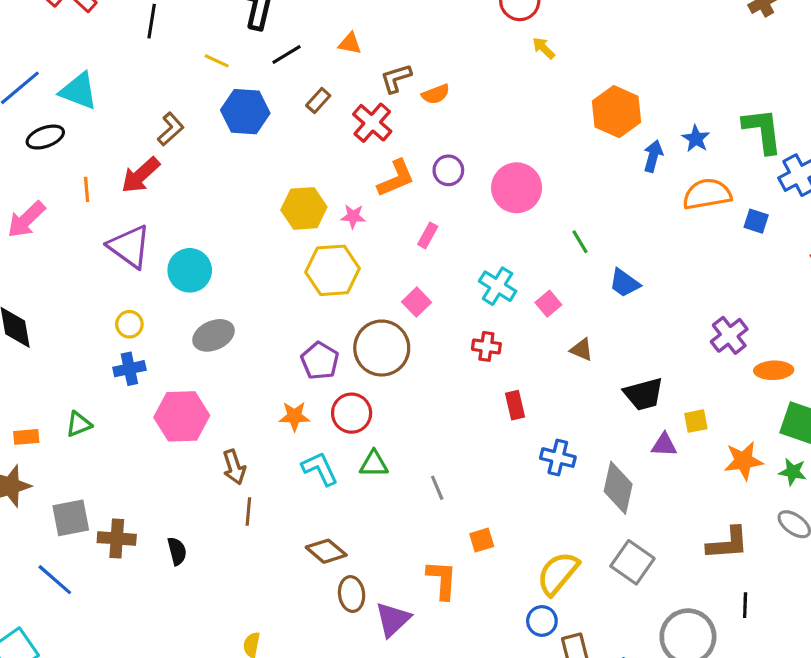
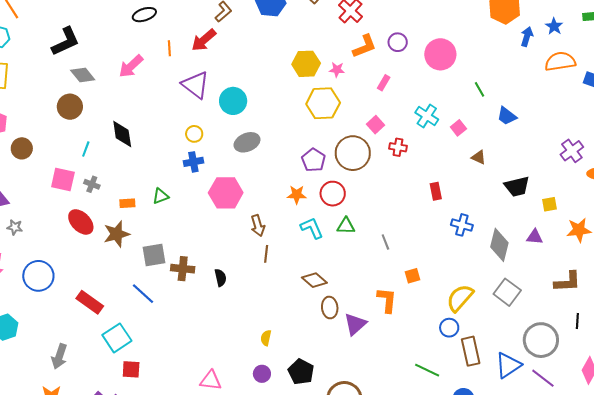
red cross: (486, 346) -> (398, 147), moved
purple triangle: (664, 445) -> (535, 237), moved

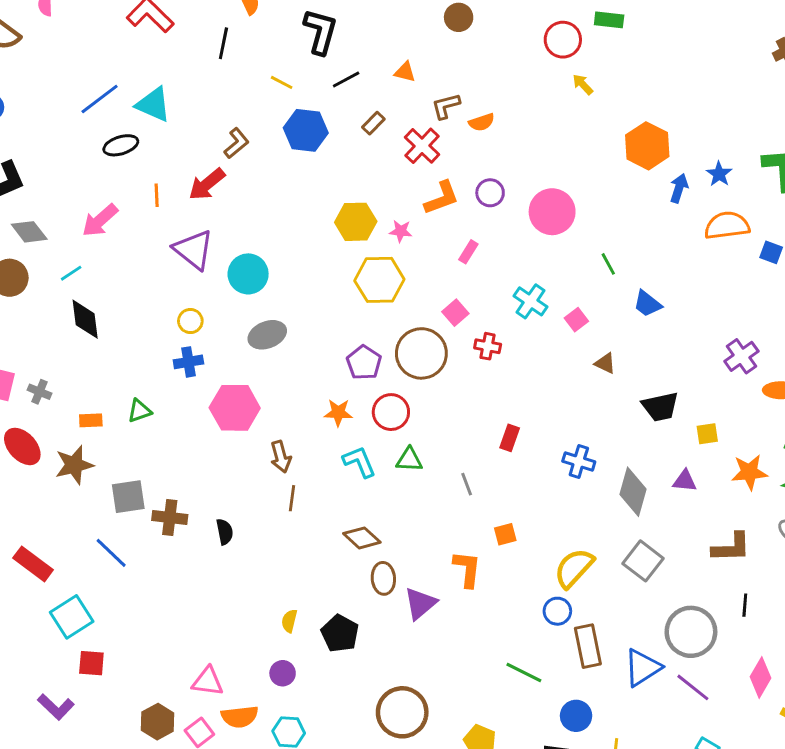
cyan line: (86, 149) -> (71, 273), moved, turned 35
red rectangle: (436, 191) -> (510, 438), moved, turned 30
black pentagon: (301, 372) -> (340, 633), moved

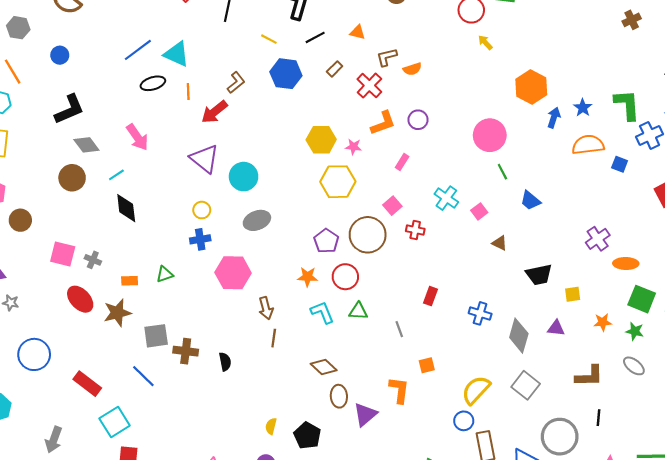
orange line: (157, 195) -> (188, 92), moved
pink circle: (552, 212) -> (490, 135), moved
pink arrow: (100, 220) -> (137, 137), turned -84
orange star: (749, 472) -> (603, 322), size x0.7

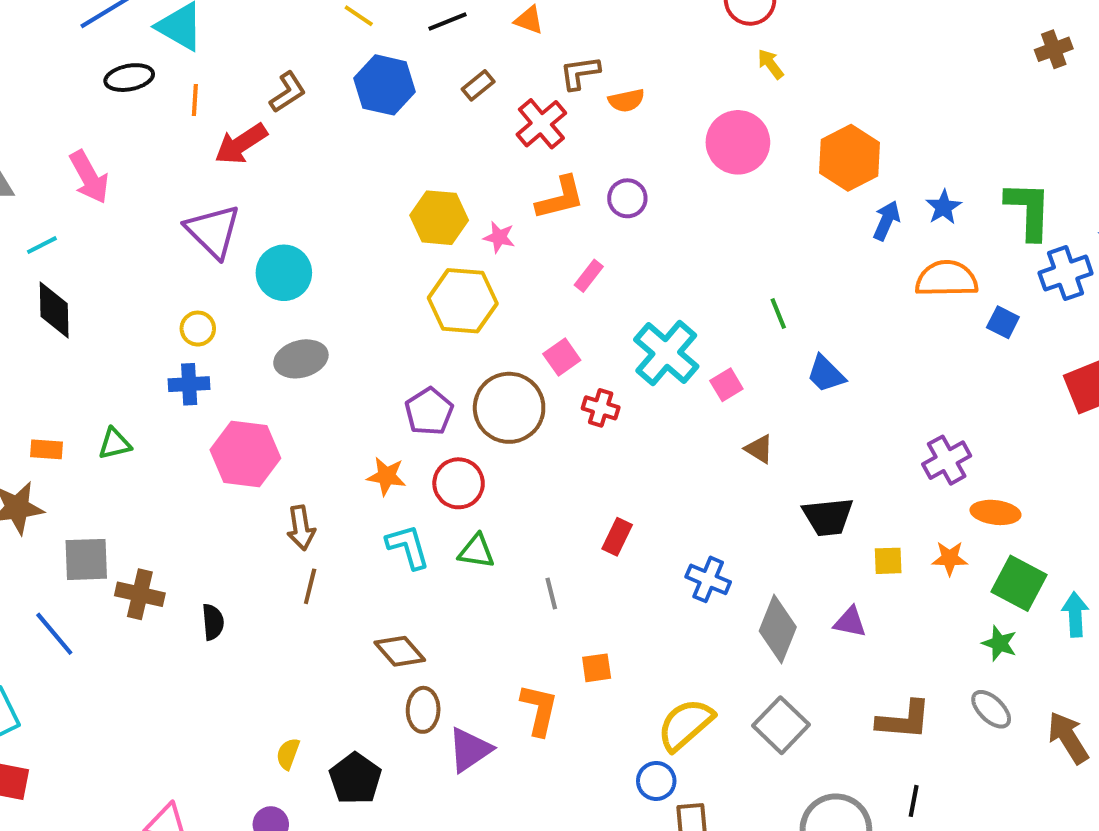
pink circle: (490, 135) -> (738, 142), moved
cyan cross: (446, 198) -> (666, 353), size x1.4
orange star: (603, 322) -> (950, 558), moved

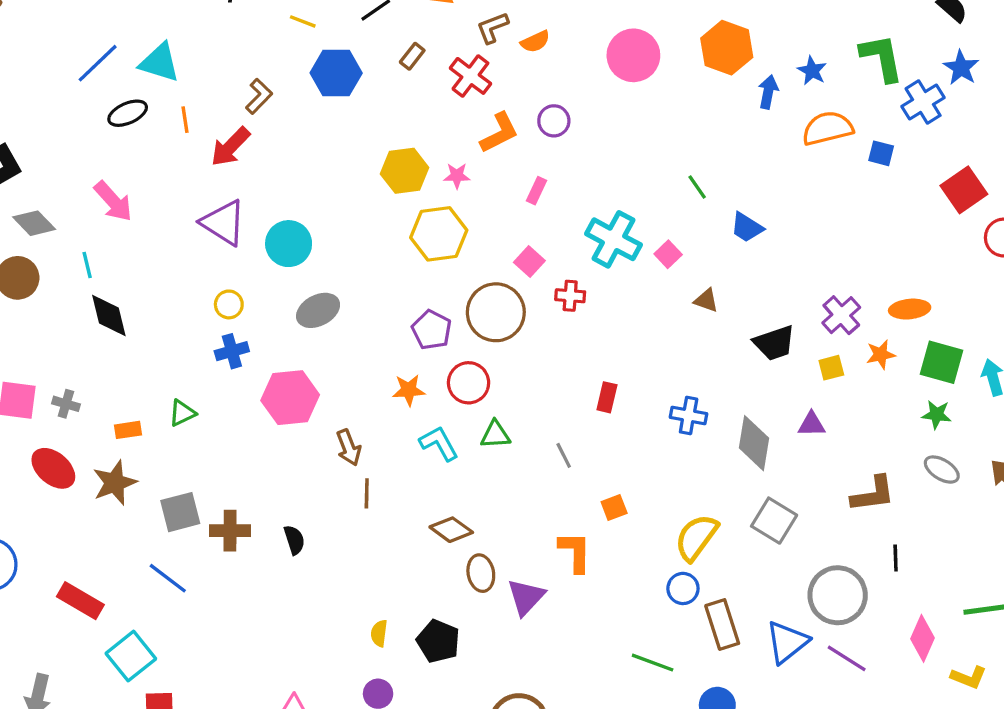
cyan line: (42, 245) -> (87, 265), turned -64
purple cross: (947, 460) -> (841, 315), moved

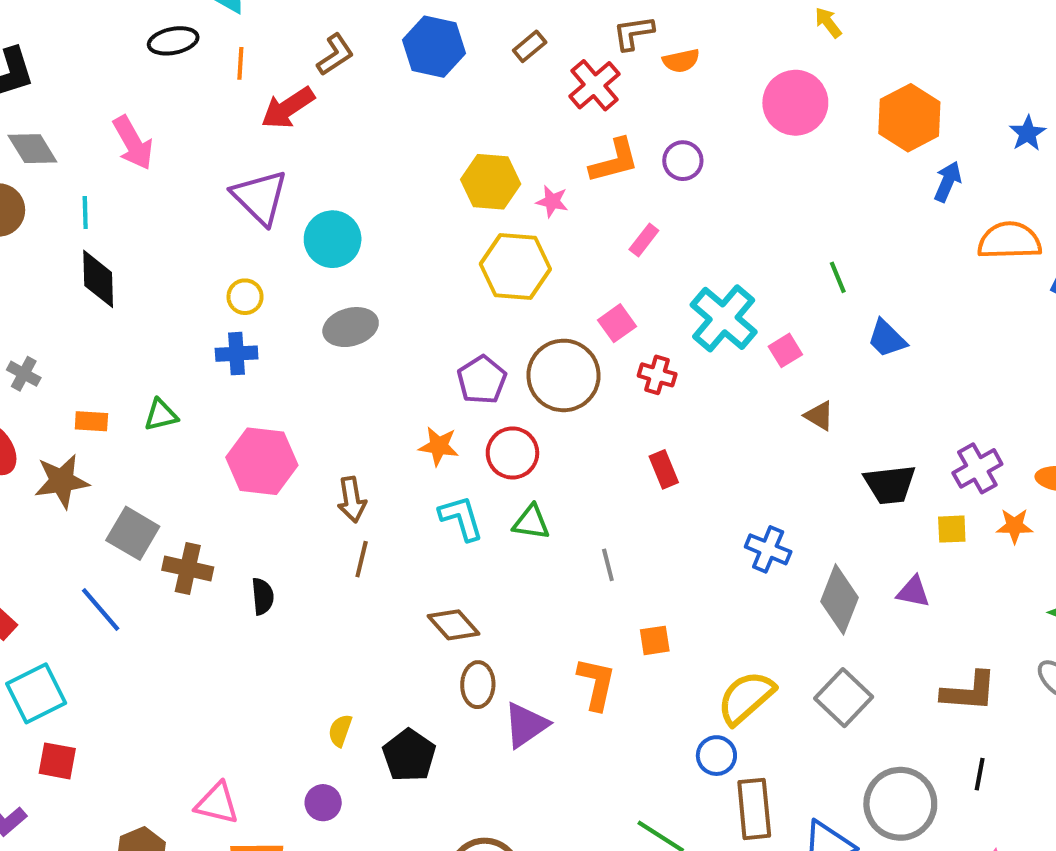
blue star: (812, 71) -> (1028, 133), moved
red rectangle: (607, 397) -> (664, 469), moved, turned -48
pink hexagon: (290, 398) -> (262, 461), moved
gray square: (180, 512) -> (133, 533), turned 33

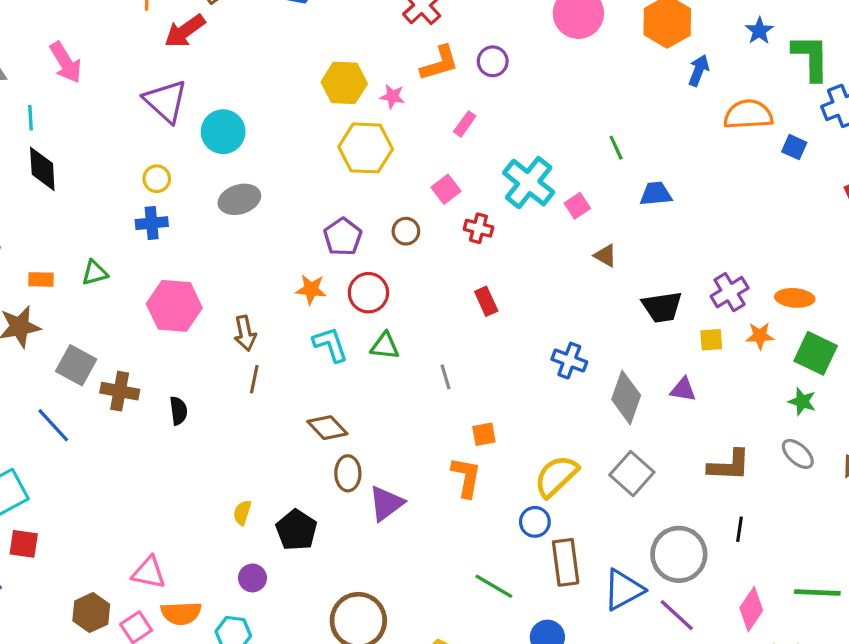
blue trapezoid: (887, 339) -> (656, 194), turned 132
brown circle: (563, 375) -> (406, 231), size x0.5
orange L-shape: (596, 684) -> (466, 477), moved
purple circle: (323, 803) -> (252, 578), moved

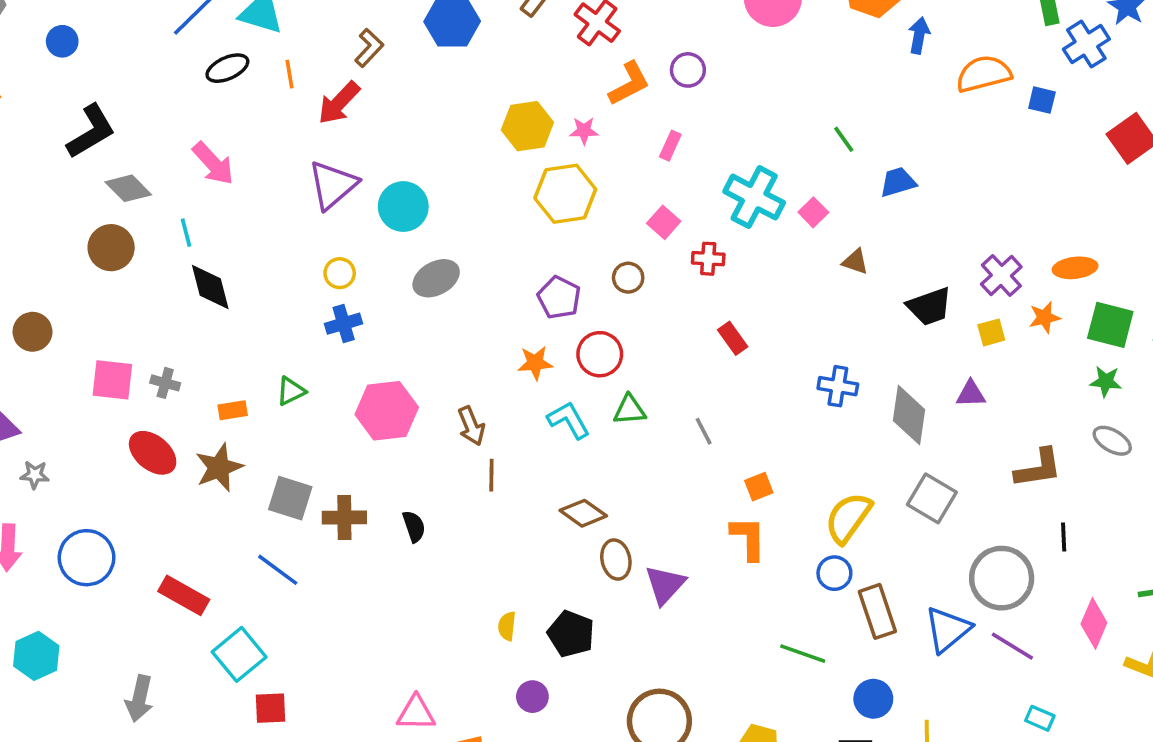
purple triangle: (166, 101) -> (333, 185), turned 48

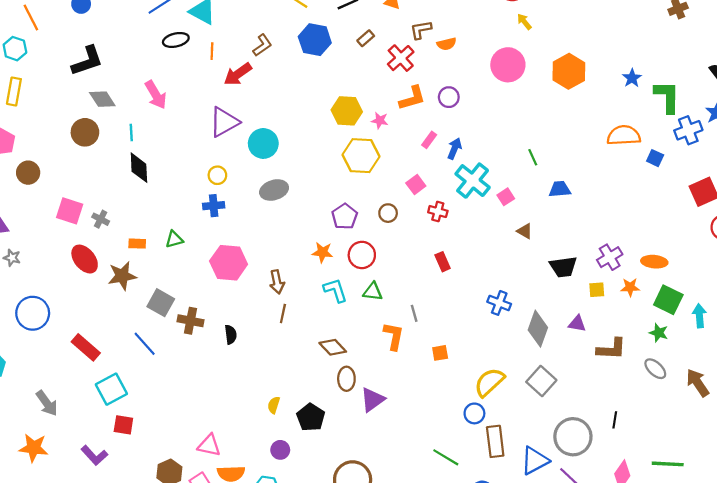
blue arrow: (919, 35) -> (454, 149), moved
brown L-shape: (1038, 468) -> (611, 349), moved
orange L-shape: (748, 538) -> (394, 336), moved
gray arrow: (139, 699) -> (47, 403), turned -60

